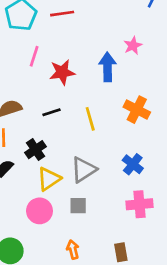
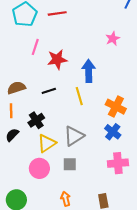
blue arrow: (107, 67) -> (89, 71), moved
orange cross: (137, 110) -> (116, 107), moved

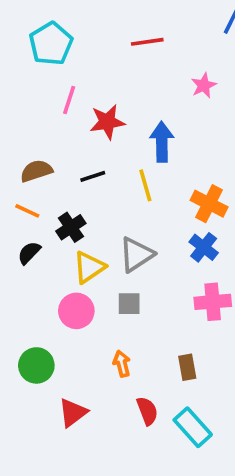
red line: (57, 13) -> (147, 42), moved
orange line: (11, 111) -> (27, 211), turned -64

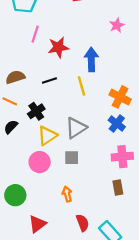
brown rectangle: (187, 367) -> (118, 187), moved

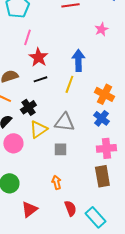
red star: (58, 47) -> (38, 57), moved, turned -30
yellow line: (81, 86) -> (69, 84), turned 36
gray triangle: (76, 128) -> (64, 122), turned 40
pink circle: (40, 162) -> (13, 143), moved
brown rectangle: (118, 187) -> (102, 176), size x1.5

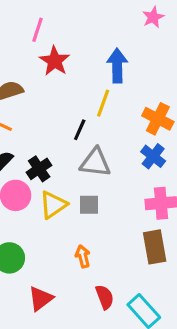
black line: (40, 79) -> (80, 130), moved, turned -48
black cross: (28, 107) -> (39, 169), moved
yellow triangle: (38, 129) -> (53, 205), moved

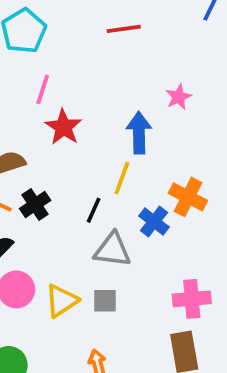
pink star: (153, 17) -> (179, 97), moved
blue cross: (153, 156) -> (154, 221), moved
black cross: (39, 169) -> (35, 205), moved

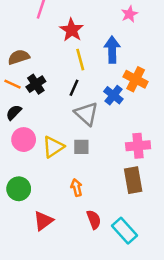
red star: (63, 127) -> (72, 30), moved
blue arrow: (139, 133) -> (112, 50), moved
yellow line: (122, 178) -> (80, 60), moved, turned -35
gray triangle: (112, 250) -> (86, 114), turned 35

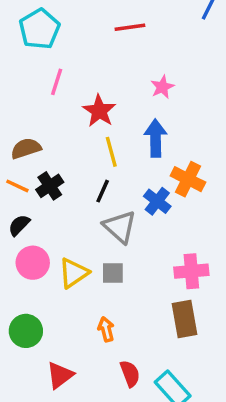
pink star: (129, 14) -> (162, 87), moved

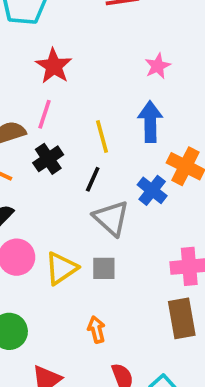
pink line: (57, 82) -> (44, 114), moved
red star: (99, 111) -> (54, 66), moved
black cross: (50, 186) -> (48, 159), moved

